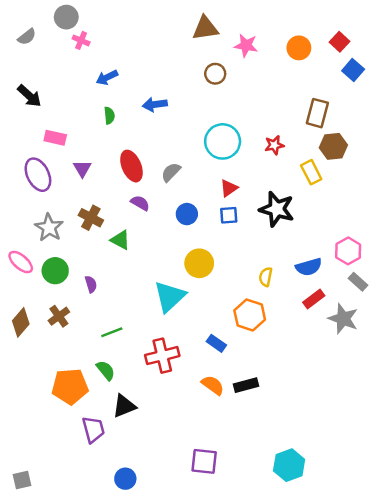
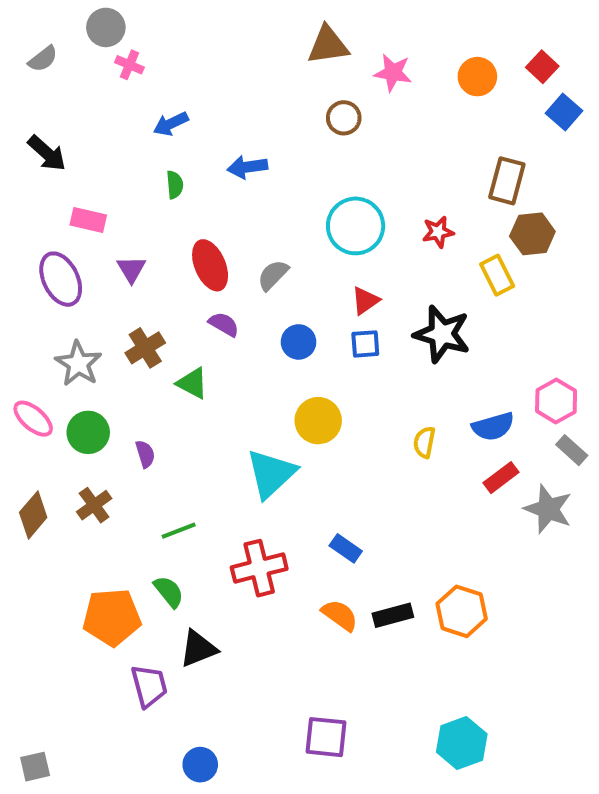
brown cross: (91, 218) -> (145, 348), turned 30
orange hexagon: (250, 315) -> (462, 611), moved

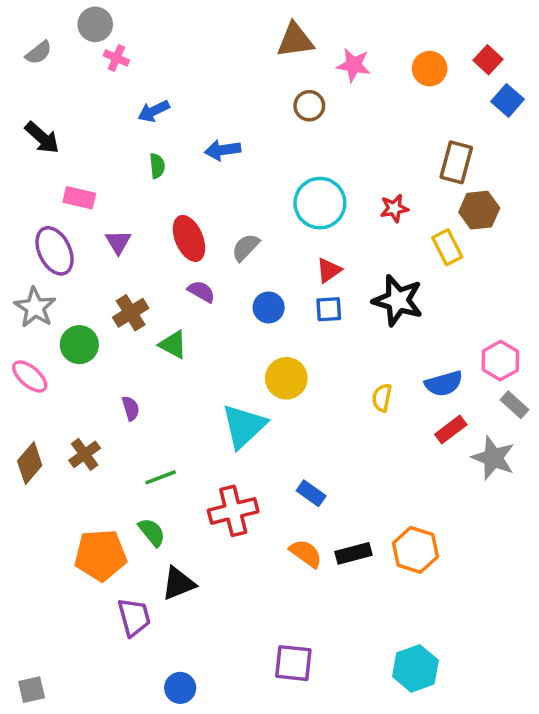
gray star: (78, 364) -> (35, 307), moved
green circle: (88, 432) -> (79, 345), moved

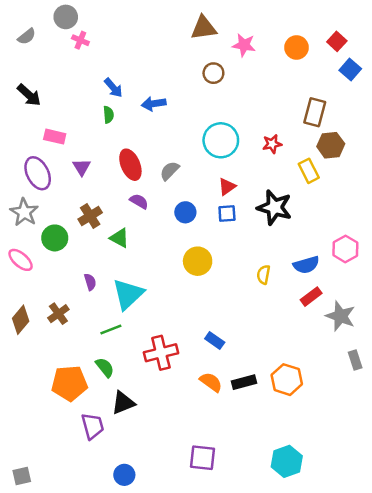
blue arrow: (154, 111) -> (113, 88), moved, turned -105
gray rectangle: (515, 405) -> (355, 360), moved, turned 30
cyan triangle: (244, 426) -> (128, 294), moved

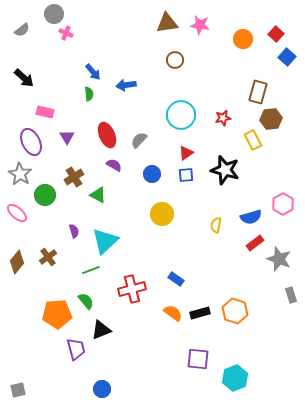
pink star: (244, 45) -> (200, 25), moved
purple square: (202, 458) -> (198, 359), moved

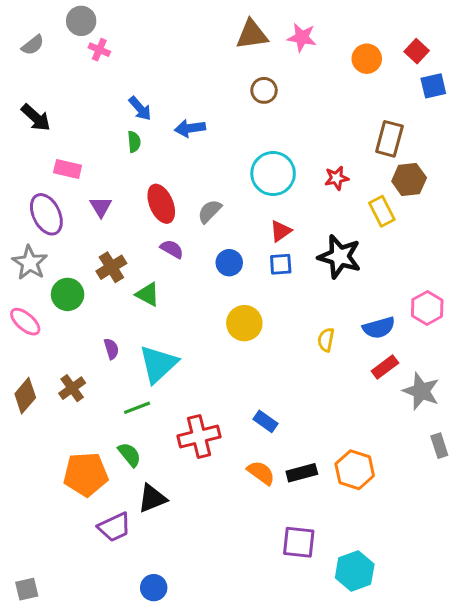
blue square: (287, 57) -> (433, 86), turned 36
purple trapezoid: (76, 349) -> (114, 527), turned 80

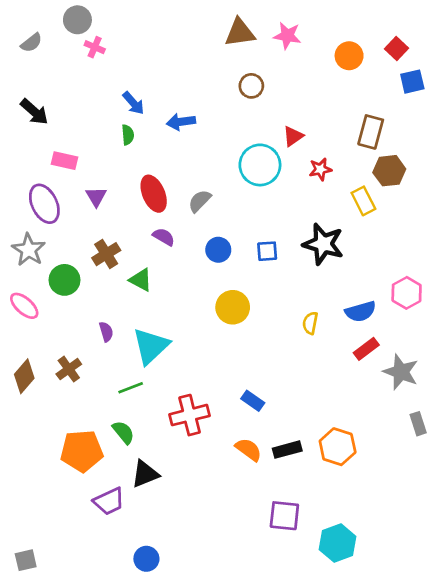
red triangle: (281, 231) -> (293, 136), moved

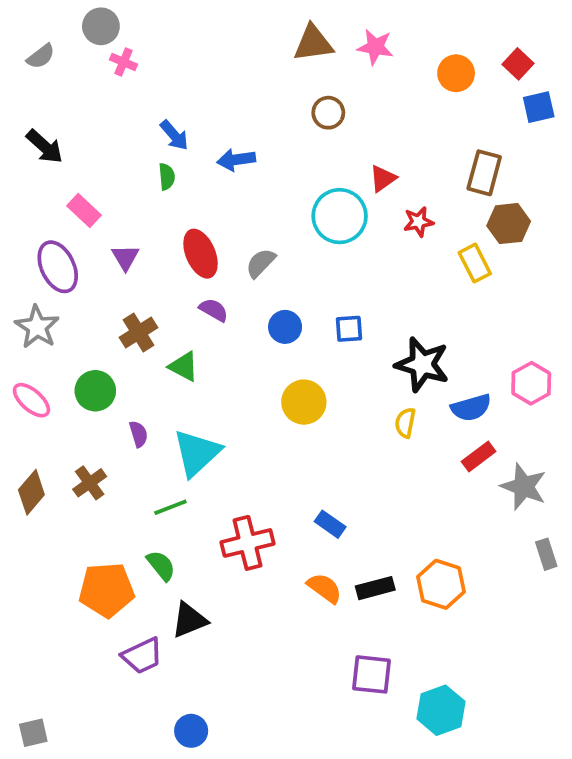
pink rectangle: (64, 161) -> (84, 210), turned 30
black star: (323, 244) -> (422, 364), moved
green circle: (64, 280) -> (95, 391), moved

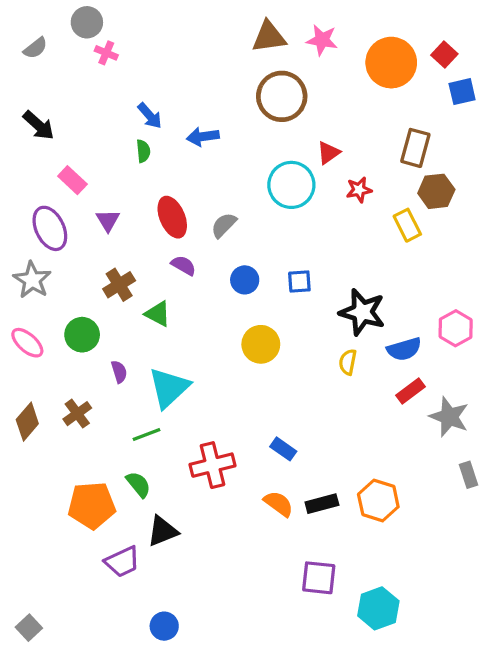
orange circle: (456, 73) -> (391, 63), size x1.6
brown circle: (328, 113) -> (282, 96), size x1.8
gray square: (33, 733) -> (29, 628), turned -30

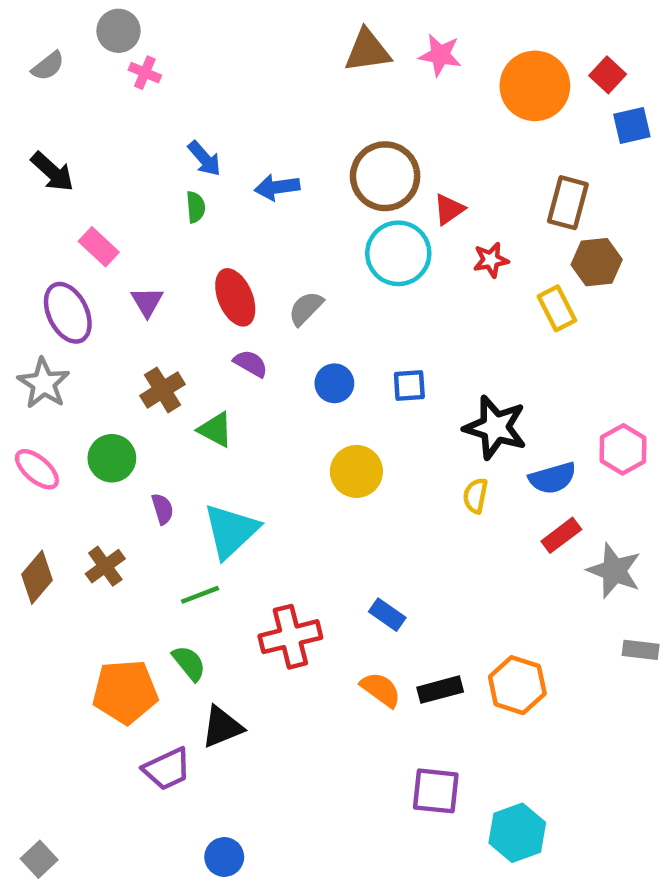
brown circle: (282, 96) -> (385, 176), moved
gray rectangle: (468, 475) -> (641, 650), turned -65

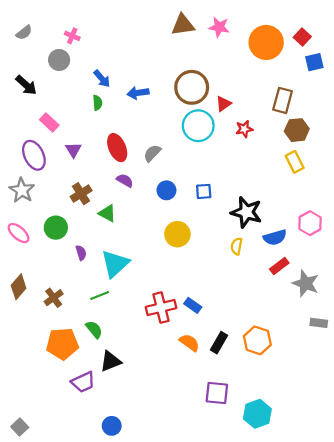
gray circle: (118, 31) -> (59, 60), moved
yellow rectangle: (557, 308) -> (295, 162), moved
brown cross: (105, 566) -> (54, 298), moved
red cross: (290, 637) -> (161, 308), moved
black rectangle: (440, 690) -> (219, 343), turned -45

